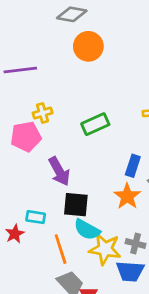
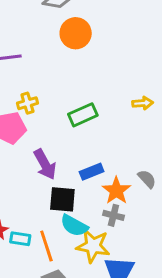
blue rectangle: (133, 166) -> (92, 172), moved, turned 50
cyan rectangle: (36, 217) -> (20, 239), moved
gray cross: (136, 243) -> (113, 215), moved

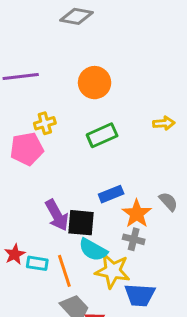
orange circle: (76, 33) -> (95, 83), moved
purple arrow: (45, 164) -> (57, 215), moved

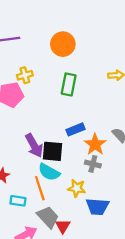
green rectangle: (102, 135) -> (69, 84), turned -55
cyan semicircle: (93, 250) -> (49, 172), moved
cyan rectangle: (37, 263) -> (18, 201), moved
yellow star: (113, 271) -> (77, 188), size x0.7

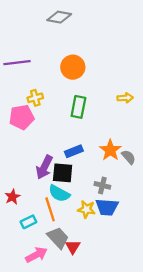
blue rectangle: (76, 129) -> (74, 151), moved
orange star: (95, 144) -> (110, 150), moved
purple arrow: (34, 146) -> (44, 167), turned 55
cyan rectangle: (18, 201) -> (28, 222), turned -35
blue trapezoid: (97, 207) -> (107, 207), moved

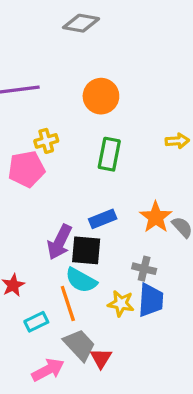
blue trapezoid: (107, 207) -> (151, 300), turned -90

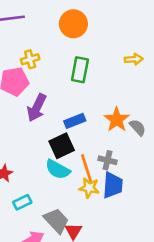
purple arrow: (60, 242) -> (37, 108), moved
black square: (86, 250) -> (62, 146), turned -30
orange line: (68, 303) -> (87, 168), moved

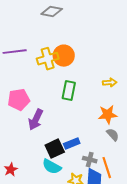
yellow cross: (30, 59) -> (48, 59), moved, size x1.5
orange star: (117, 120) -> (108, 115), moved, turned 30
blue rectangle: (75, 121) -> (72, 144), moved
orange line: (87, 168) -> (107, 168), moved

